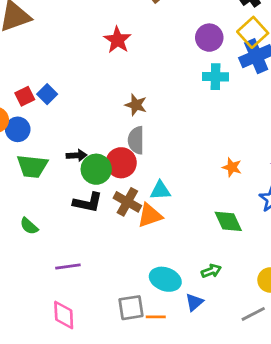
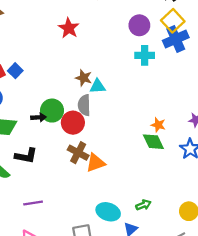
green circle: (96, 169) -> (52, 111), moved
cyan triangle: (160, 190) -> (98, 86), moved
black L-shape: (88, 202) -> (26, 156), moved
green diamond: (228, 221) -> (153, 142), moved

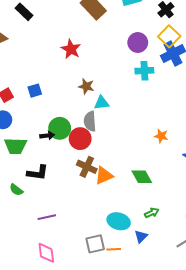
blue square: (15, 71) -> (35, 91), moved, turned 32
brown star: (84, 78) -> (86, 86), moved
green diamond: (153, 142) -> (142, 177), moved

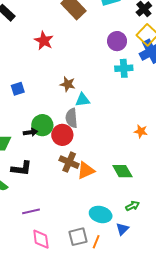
red star: (71, 49) -> (44, 41), moved
orange line: (114, 249) -> (96, 242), turned -64
pink diamond: (46, 253) -> (41, 239), moved

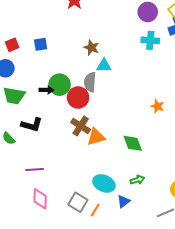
gray square: (78, 237) -> (78, 202), turned 36

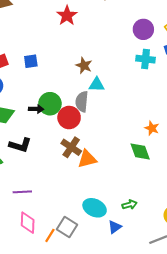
green diamond: (133, 143) -> (140, 152), moved
orange line: (95, 210) -> (50, 235), moved

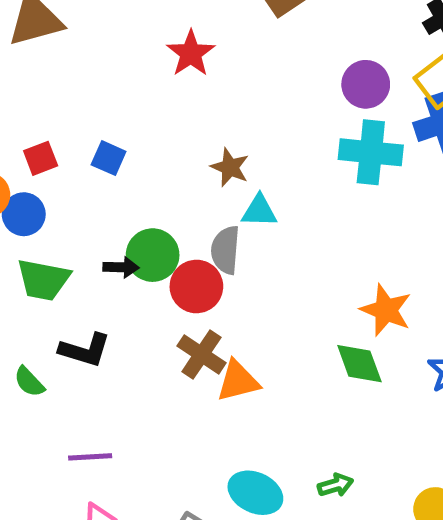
cyan cross: (146, 59) -> (371, 152), size x1.4
blue square: (31, 61) -> (109, 158), turned 32
orange star: (152, 128) -> (386, 310), size x1.5

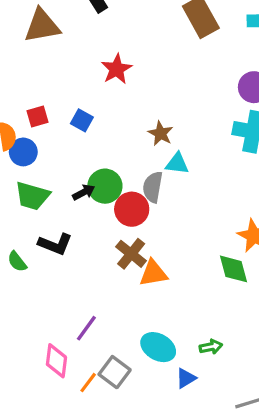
red star: (191, 53) -> (117, 69), moved
black arrow: (121, 267) -> (84, 192), turned -35
purple line: (90, 457) -> (86, 328), moved, turned -56

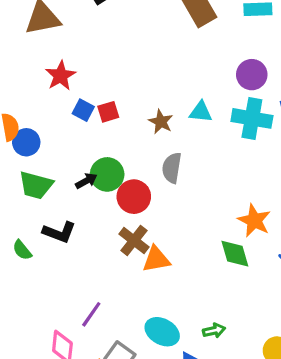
red star: (117, 69) -> (61, 76), moved
red square: (37, 116) -> (108, 112), moved
cyan triangle: (177, 164) -> (201, 112), moved
gray semicircle: (153, 187) -> (172, 168), moved

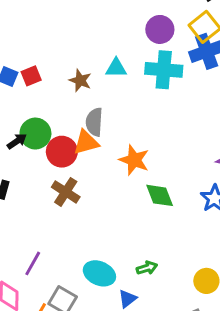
orange star: (254, 220) -> (134, 160), moved
orange triangle: (156, 259) -> (86, 142), moved

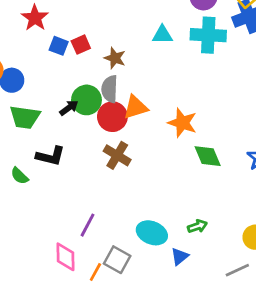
brown star: (80, 80) -> (115, 58), moved
gray semicircle: (94, 122) -> (110, 89), moved

